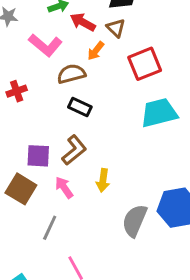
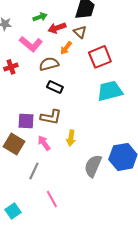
red arrow: (83, 22) -> (57, 28), turned -48
red cross: (17, 91) -> (11, 67), moved
brown L-shape: (74, 150) -> (51, 117), turned 50

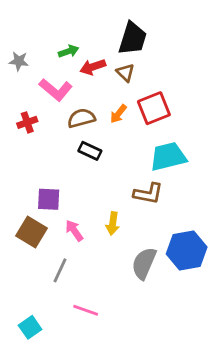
orange arrow: (66, 48) -> (118, 114), moved
brown L-shape: (51, 117) -> (148, 194), moved
pink line: (52, 199) -> (86, 310), turned -42

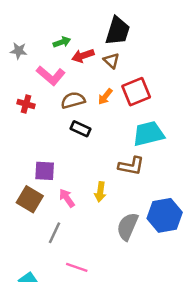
red cross: (27, 122) -> (26, 104), turned 35

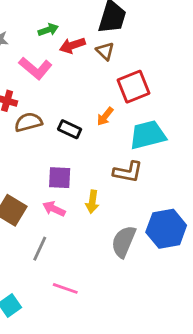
orange arrow: (105, 97) -> (105, 116), moved
brown semicircle: (73, 100) -> (28, 122), moved
purple square: (45, 171) -> (60, 178), moved
pink arrow: (67, 198) -> (54, 209), turned -30

